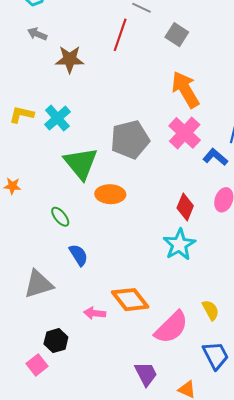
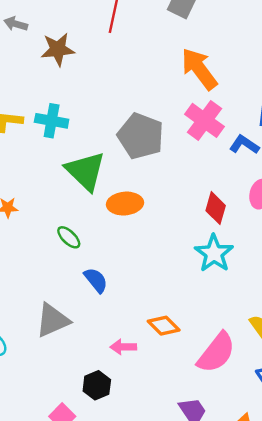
cyan cross: (57, 118) -> (52, 121), turned -32
gray pentagon: (130, 140) -> (141, 136), turned -30
orange diamond: (130, 300) -> (164, 326), size x0.7
black hexagon: (56, 341) -> (97, 385), moved

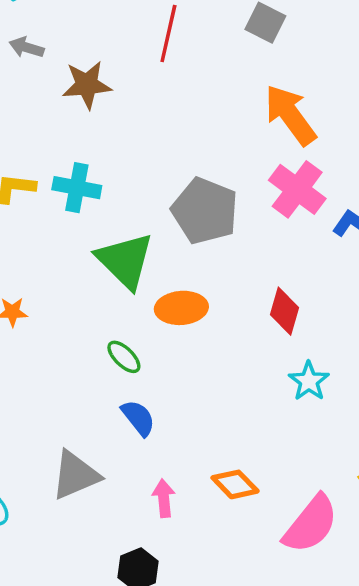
red diamond: (216, 208) -> (285, 311), moved
green ellipse: (69, 237) -> (124, 357), moved
cyan star: (214, 253) -> (309, 381), size x0.7
pink arrow: (123, 347) -> (164, 498), moved, turned 85

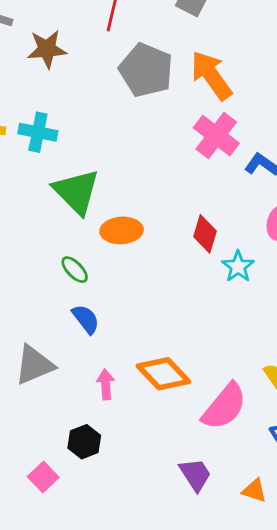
gray pentagon: (205, 211) -> (146, 70), moved
cyan star: (309, 381) -> (238, 266), moved
orange diamond: (235, 484) -> (163, 374), size x1.4

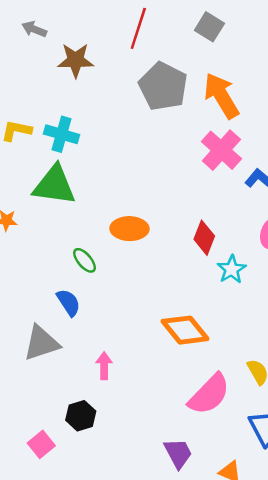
green triangle: (76, 192) -> (54, 185), moved, turned -42
blue semicircle: (86, 319) -> (69, 303), moved
orange diamond: (163, 374) -> (185, 330), moved

